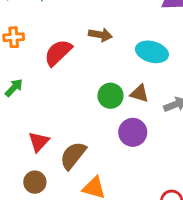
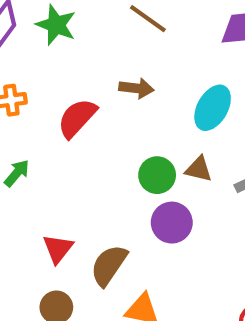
cyan ellipse: (152, 52) -> (213, 108), turned -72
purple circle: (133, 132) -> (172, 223), moved

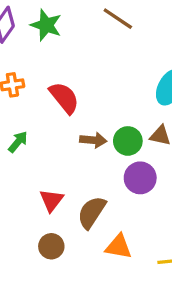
brown arrow: (136, 88) -> (93, 140), moved
red semicircle: (77, 118) -> (64, 98), turned 100

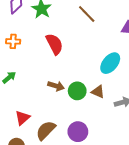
red semicircle: (64, 98) -> (54, 44), moved
purple circle: (140, 178) -> (78, 132), moved

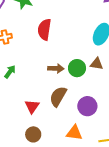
red semicircle: (54, 44) -> (44, 30), turned -130
brown semicircle: (46, 130) -> (58, 96), moved

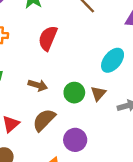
brown triangle: (97, 64) -> (98, 93), turned 48
brown arrow: (56, 68) -> (38, 85), moved

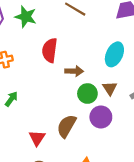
brown arrow: (38, 85) -> (74, 71), moved
purple circle: (75, 140) -> (101, 117), moved

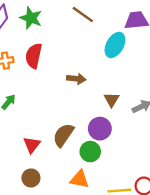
red semicircle: (50, 50) -> (34, 56), moved
cyan ellipse: (114, 54) -> (115, 45), moved
green circle: (87, 94) -> (90, 152), moved

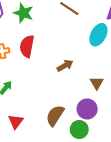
brown arrow: (76, 79) -> (65, 65), turned -35
red triangle: (32, 145) -> (16, 122), moved

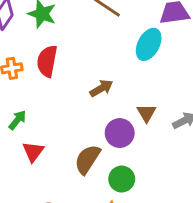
purple circle: (87, 109) -> (120, 133), moved
red triangle: (16, 122) -> (33, 152), moved

